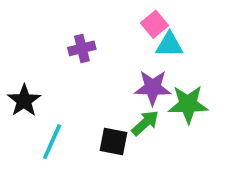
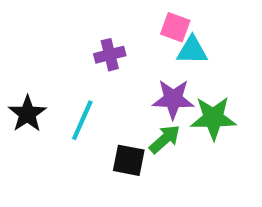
pink square: (155, 24) -> (175, 27), turned -30
purple cross: (82, 48) -> (110, 55), moved
cyan line: (52, 142) -> (82, 120), moved

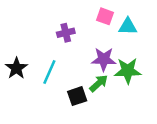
cyan triangle: (192, 50) -> (128, 26), moved
black square: (129, 160) -> (77, 96), turned -30

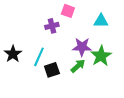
pink square: (105, 16) -> (68, 11), moved
green star: (128, 71) -> (101, 56), turned -30
black square: (77, 96) -> (52, 70), moved

